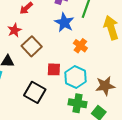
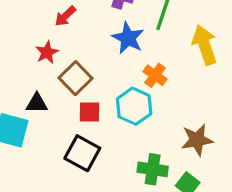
red square: (54, 69) -> (90, 112), moved
cyan hexagon: (75, 77) -> (134, 106), moved

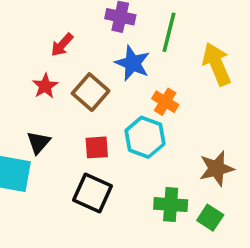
brown square: (76, 78) -> (91, 92), moved
black triangle: (37, 103) -> (38, 142), turned -45

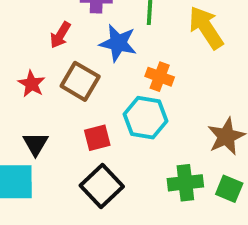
red arrow: (62, 45) -> (60, 35), moved
black square: (92, 193) -> (102, 186), turned 33

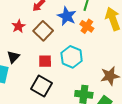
orange cross: (160, 77) -> (87, 26), moved
black square: (102, 186) -> (41, 86), turned -30

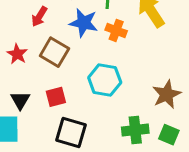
red square: (45, 61) -> (56, 97), moved

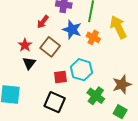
red square: (56, 97) -> (60, 77), moved
black triangle: (20, 100) -> (29, 63), moved
green cross: (135, 130) -> (96, 96), moved, turned 36

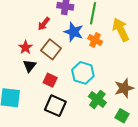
red square: (60, 77) -> (50, 80), moved, turned 32

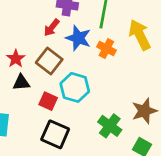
red arrow: (44, 24) -> (52, 28), moved
black triangle: (30, 66) -> (21, 83), turned 48
cyan hexagon: (83, 73) -> (75, 87), moved

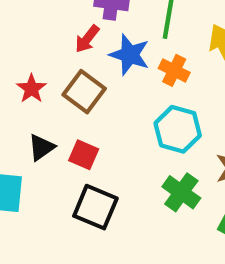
black triangle: (21, 83) -> (41, 147), moved, turned -30
cyan hexagon: (75, 87) -> (178, 129), moved

